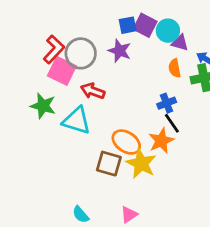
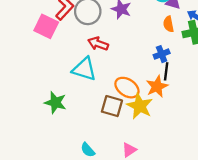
pink square: (62, 71) -> (46, 26), moved
green star: (43, 106) -> (55, 103), moved
black line: (172, 123) -> (166, 71), turned 42

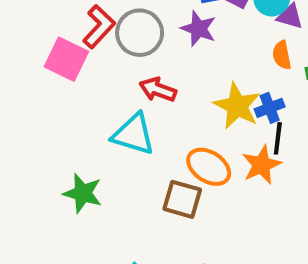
yellow star: (140, 106) -> (237, 106), moved

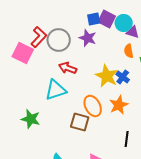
blue cross: (270, 108) -> (123, 77), turned -32
cyan triangle: (133, 134) -> (56, 90), turned -35
black line: (278, 138) -> (127, 139), moved
orange ellipse: (209, 167) -> (93, 106), turned 30

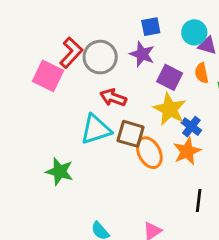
purple square: (107, 19) -> (170, 77), moved
blue cross: (123, 77) -> (191, 127), moved
brown square: (80, 122) -> (131, 134), moved

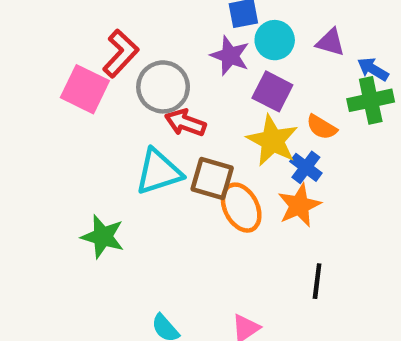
cyan circle: (194, 32) -> (275, 40), moved
gray circle: (100, 57) -> (163, 87), moved
orange semicircle: (202, 73) -> (322, 127), moved, turned -48

